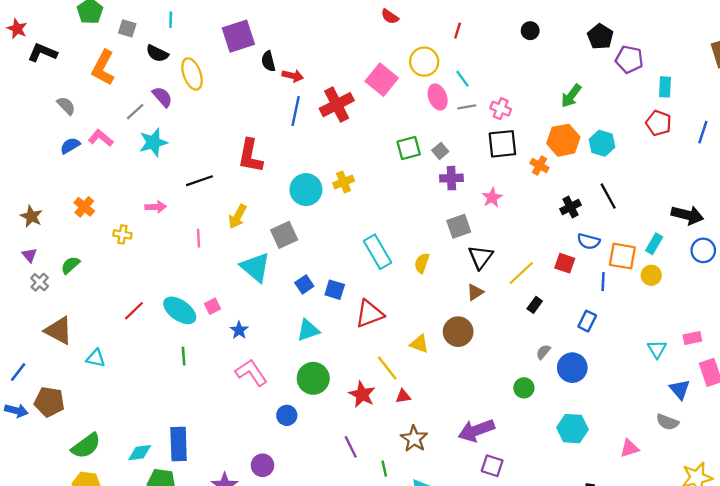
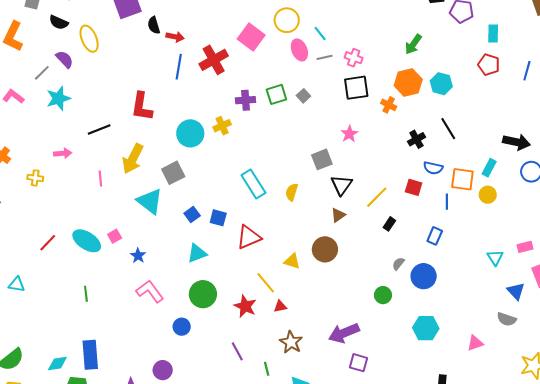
purple cross: (451, 178) -> (246, 100), moved
yellow arrow: (238, 217) -> (133, 159), size x1.4
green line: (184, 356) -> (86, 294), moved

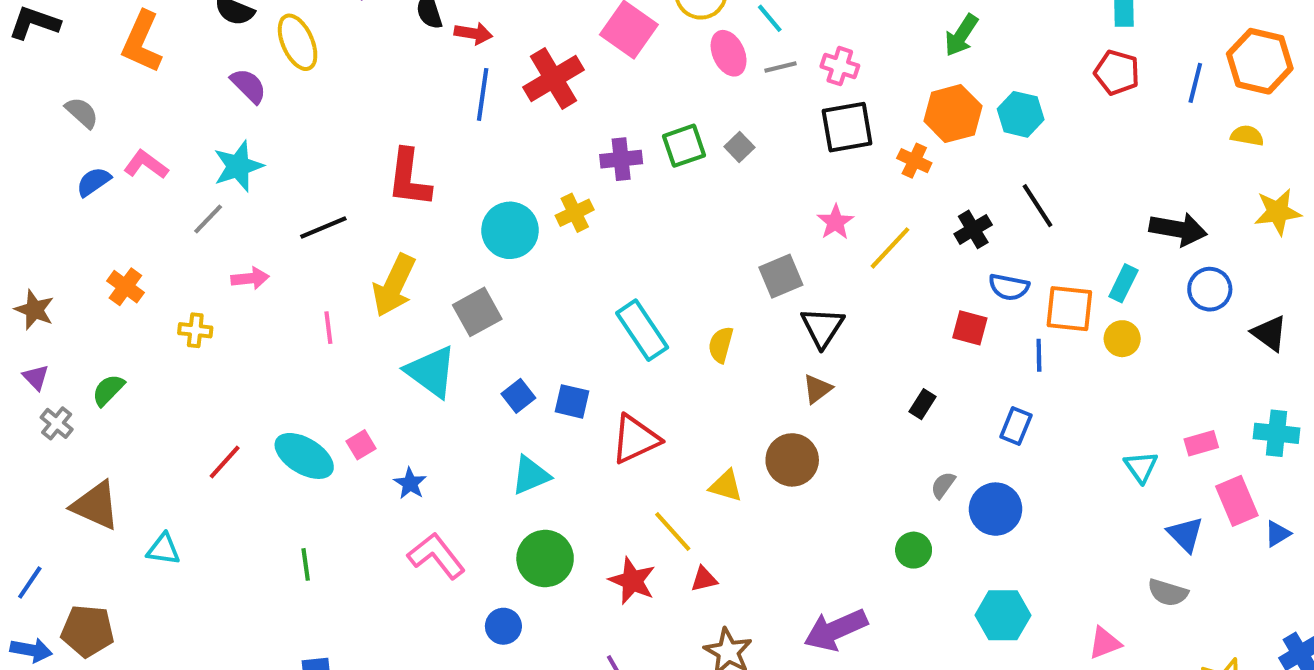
gray line: (42, 73) -> (208, 219), moved
yellow line: (377, 197) -> (890, 248), moved

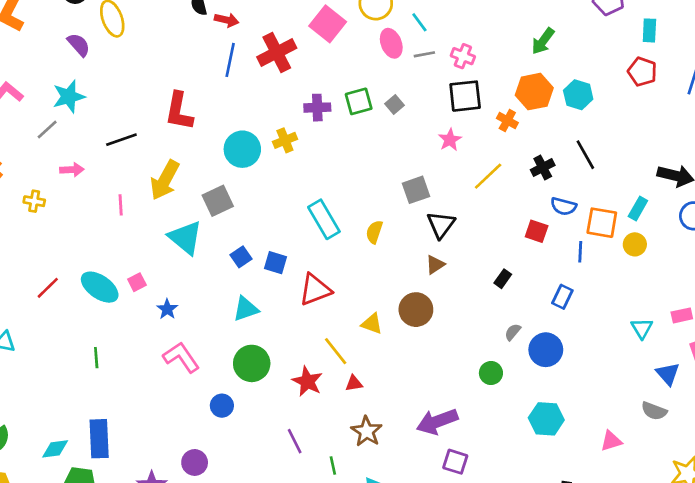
pink star: (835, 222) -> (450, 140), moved

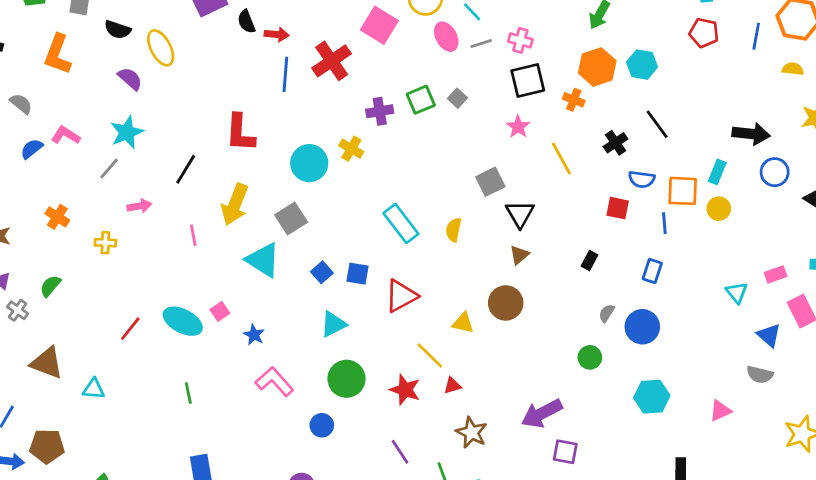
black line: (121, 140) -> (186, 169), turned -32
yellow cross: (285, 140) -> (351, 149), turned -30
yellow line: (488, 176) -> (561, 159), turned -68

